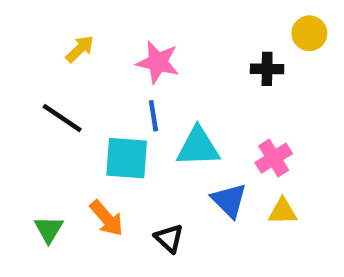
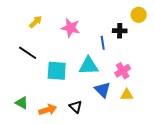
blue line: (153, 116) -> (103, 43), moved
orange arrow: (107, 218) -> (48, 110), moved, turned -66
green triangle: (49, 229) -> (22, 103), turned -32

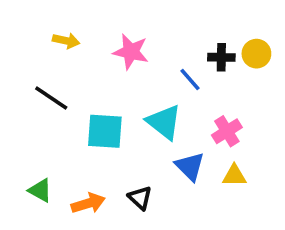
yellow circle: (139, 15) -> (256, 54), moved
yellow arrow: (36, 22) -> (66, 41), turned 56
blue line: (103, 43) -> (190, 79), turned -32
cyan triangle: (89, 66) -> (164, 122), turned 40

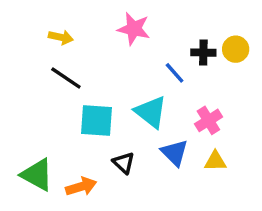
pink star: (131, 52) -> (134, 29), moved
black line: (51, 98) -> (66, 78), moved
green triangle: (40, 190) -> (37, 175), size x1.5
black triangle: (140, 198) -> (124, 163), moved

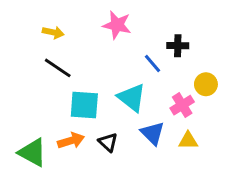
yellow circle: (236, 49) -> (206, 84), moved
orange arrow: (81, 187) -> (71, 141), moved

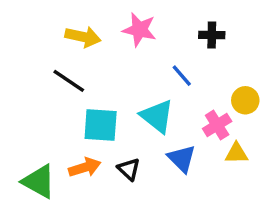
yellow arrow: (53, 32) -> (83, 37), moved, size x1.4
black cross: (178, 46) -> (212, 35), moved
yellow triangle: (188, 141) -> (236, 153), moved

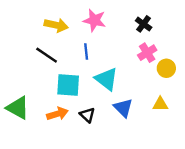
black cross: (212, 35) -> (144, 24), turned 35
blue line: (182, 76) -> (86, 51), moved, turned 35
pink cross: (217, 125) -> (147, 53), moved
green triangle: (39, 181) -> (18, 108), moved

